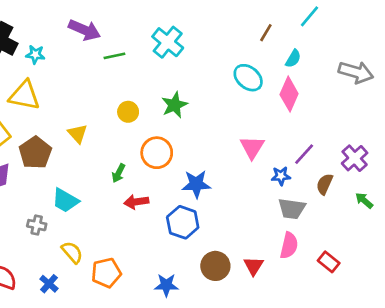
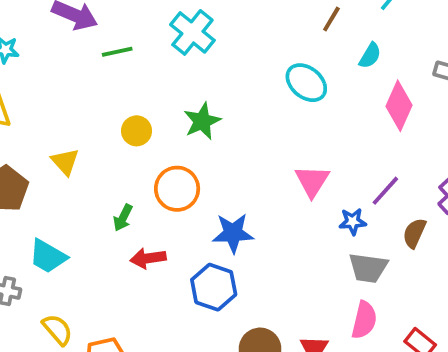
pink diamond: (289, 94) -> (399, 106), moved

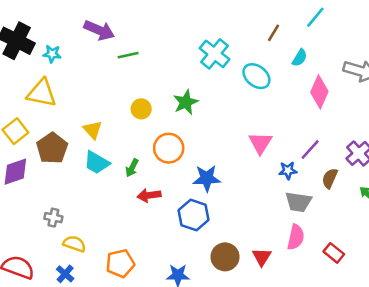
cyan cross: (192, 32) -> (215, 54), moved
cyan trapezoid: (48, 256) -> (97, 163), moved
yellow semicircle: (57, 330) -> (74, 244), moved, turned -30

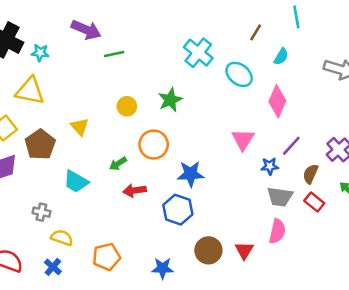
cyan line: (315, 17) -> (296, 17), turned -50
pink diamond: (319, 92) -> (277, 101), moved
cyan trapezoid: (97, 163) -> (76, 182), moved
green arrow: (132, 168) -> (118, 164), turned 30
red rectangle: (334, 253) -> (314, 202), moved

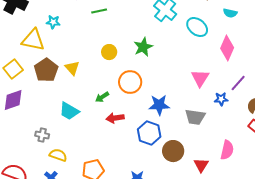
cyan star: (40, 53) -> (53, 22), moved
cyan semicircle: (281, 57) -> (230, 13), turned 72
brown pentagon: (40, 145) -> (46, 70), moved
gray trapezoid: (280, 197) -> (195, 117), moved
brown circle: (208, 250) -> (173, 151), moved

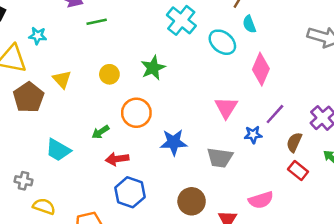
cyan semicircle: (230, 13) -> (249, 24), moved, turned 56
yellow triangle: (72, 68) -> (62, 79), moved
blue hexagon: (149, 133) -> (130, 192), moved
pink semicircle: (227, 150) -> (261, 200), turned 60

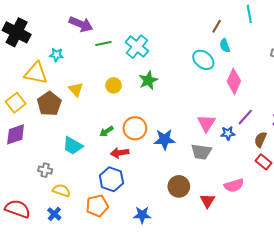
cyan cross: (181, 20) -> (137, 47), moved
pink triangle: (226, 108) -> (206, 123), moved
orange circle: (136, 113) -> (135, 128), moved
blue hexagon: (130, 192) -> (111, 179), moved

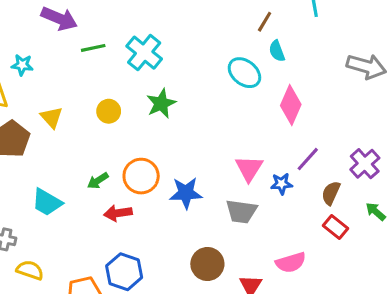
blue hexagon: (111, 179) -> (124, 272), moved

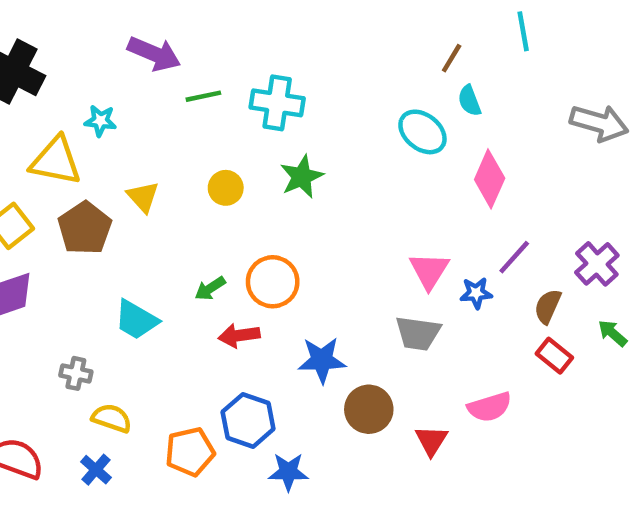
cyan cross: (144, 53) -> (277, 103), turned -30
blue star: (186, 193) -> (322, 360), moved

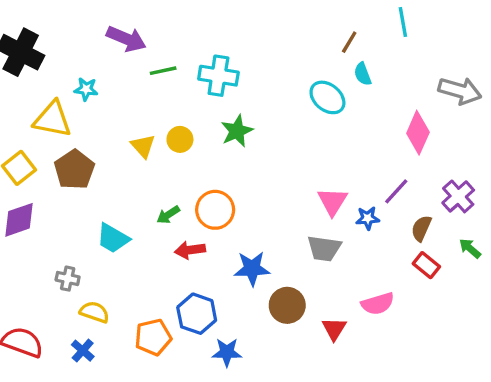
pink diamond: (490, 179) -> (418, 133), moved
yellow triangle: (143, 197) -> (143, 146), moved

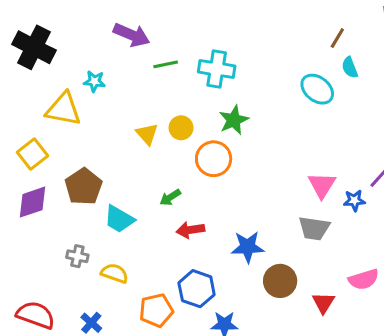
brown pentagon: (74, 170) -> (84, 187), moved
orange circle: (215, 210) -> (214, 159), moved
yellow semicircle: (94, 312) -> (115, 273), moved

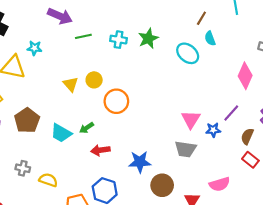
cyan cross: (217, 69) -> (118, 40), size x0.7
green star: (234, 120) -> (148, 38), moved
cyan trapezoid: (119, 219) -> (61, 133), moved

